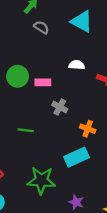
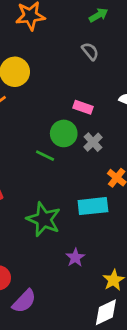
gray semicircle: (41, 27) -> (90, 51), moved
green circle: (18, 76) -> (64, 133), moved

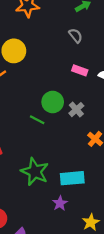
pink rectangle: (83, 107) -> (80, 70), moved
cyan rectangle: (93, 206) -> (72, 178), moved

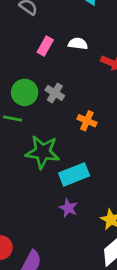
pink rectangle: (80, 70) -> (45, 46), turned -64
green star: (35, 172) -> (43, 152), moved

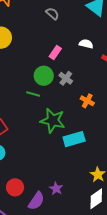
pink rectangle: (45, 46) -> (55, 52), moved
purple star: (68, 208) -> (56, 188), moved

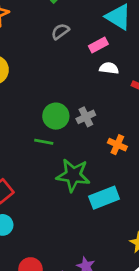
gray semicircle: (52, 14) -> (60, 31), turned -72
pink rectangle: (55, 52) -> (98, 45), moved, turned 32
gray cross: (66, 78) -> (86, 117), turned 32

